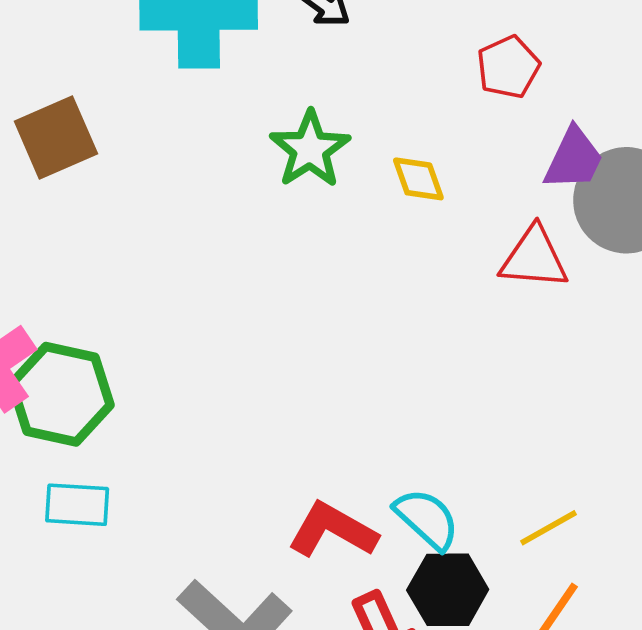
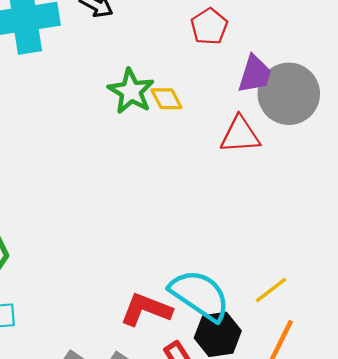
green star: (310, 149) -> (131, 91), moved
cyan semicircle: (427, 519) -> (200, 295), size x1.5

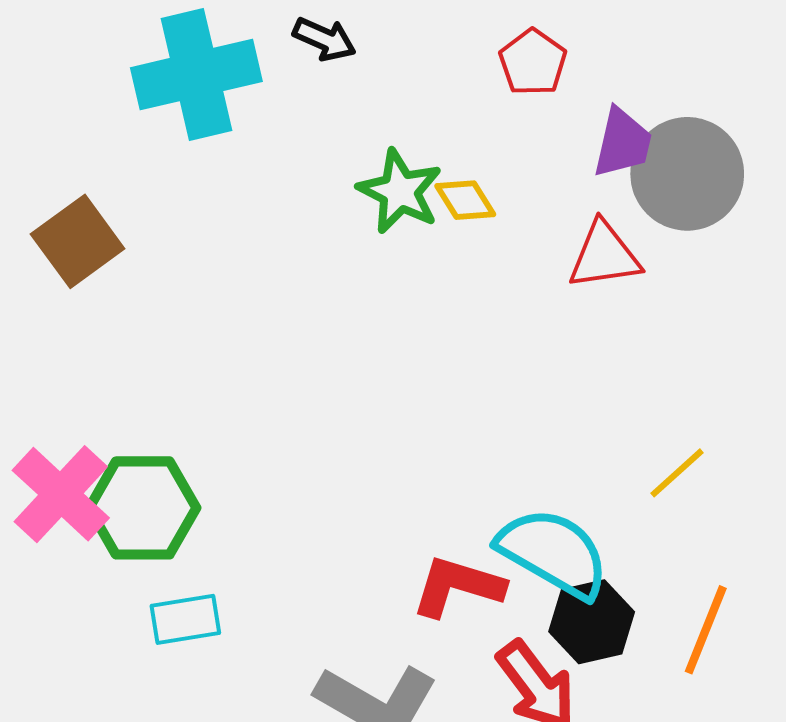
yellow line: (271, 290) -> (677, 473), moved

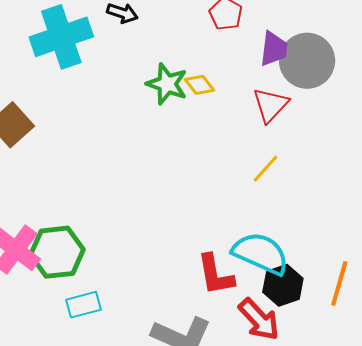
red triangle: (604, 256) -> (271, 105), turned -33
yellow line: (677, 473) -> (265, 169), moved
red L-shape: (458, 586) -> (215, 275), turned -111

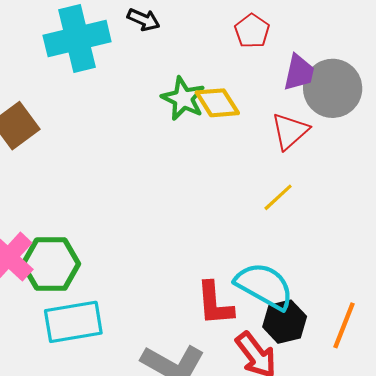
yellow diamond: (200, 85) -> (217, 103), size x1.4
cyan rectangle: (83, 305) -> (73, 322), size x1.6

